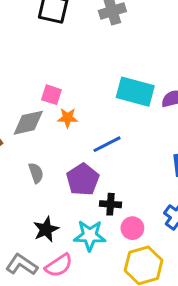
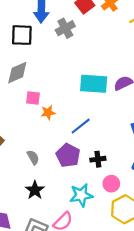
gray diamond: (28, 123) -> (17, 73), moved
black cross: (110, 204) -> (98, 159), moved
black star: (46, 229) -> (35, 190), moved

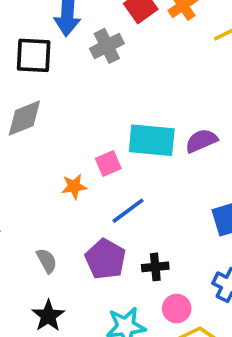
pink square: (33, 98) -> (108, 163), moved, turned -32

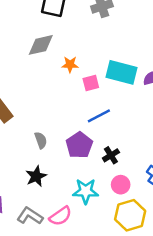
orange star: (74, 186) -> (70, 65), moved
black cross: (155, 267) -> (111, 155), turned -35

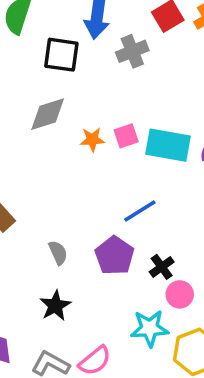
pink square: (91, 83) -> (126, 136), moved
pink circle: (121, 185) -> (180, 294), moved
cyan star: (86, 191) -> (150, 328), moved

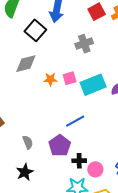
gray cross: (132, 51) -> (84, 44), moved
black square: (61, 55) -> (35, 30), turned 30
cyan rectangle: (168, 145) -> (93, 85), turned -35
black cross: (162, 267) -> (79, 161), moved, turned 32

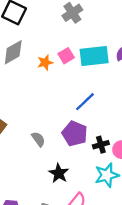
cyan rectangle: (93, 85) -> (94, 56), turned 30
black star: (25, 172) -> (59, 173), moved

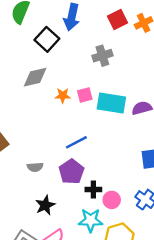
blue line: (85, 102) -> (76, 142), moved
gray semicircle: (38, 139) -> (35, 167), turned 105

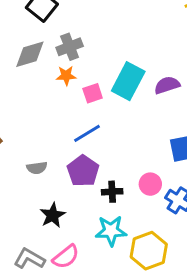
gray cross: (102, 56) -> (70, 47), moved
pink square: (85, 95) -> (93, 93), moved
cyan rectangle: (111, 103) -> (128, 81), turned -68
pink circle: (112, 200) -> (150, 184), moved

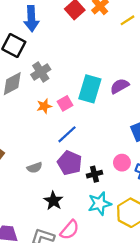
orange star: (66, 76) -> (44, 106), moved

